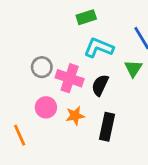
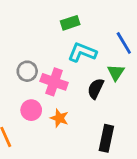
black semicircle: (100, 85) -> (96, 89), moved
orange star: (75, 116) -> (59, 118), turned 30
black rectangle: (107, 127) -> (106, 138), moved

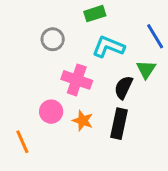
gray circle: (27, 71) -> (53, 39), moved
black rectangle: (106, 138) -> (119, 124), moved

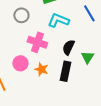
green triangle: (146, 69) -> (87, 57), moved

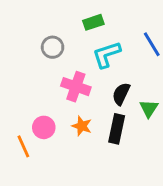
cyan L-shape: (58, 20) -> (107, 54), turned -40
pink circle: (20, 63) -> (44, 127), moved

